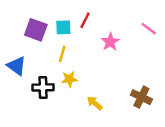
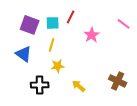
blue triangle: (17, 66) -> (24, 54), moved
black cross: (43, 87) -> (40, 85), moved

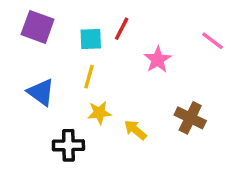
purple square: (30, 25) -> (38, 27), moved
brown cross: (118, 81) -> (190, 118), moved
yellow arrow: (79, 86) -> (135, 130), moved

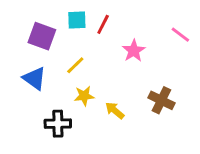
purple square: (38, 27) -> (42, 36), moved
cyan square: (91, 39) -> (77, 20), moved
yellow line: (89, 77) -> (75, 65), turned 30

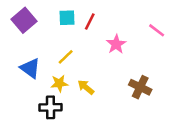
purple square: (42, 36) -> (24, 20), moved, turned 30
yellow star: (84, 96) -> (59, 83), moved
yellow arrow: (115, 111) -> (86, 87), moved

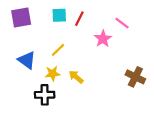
purple square: (24, 20) -> (21, 18), turned 30
pink line: (157, 30) -> (122, 23), moved
brown cross: (140, 87) -> (135, 77), moved

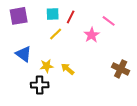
yellow line: (58, 50) -> (56, 34), moved

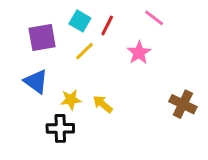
cyan square: (53, 14) -> (80, 21), turned 32
purple square: (19, 16) -> (42, 38), moved
pink line: (109, 21) -> (154, 18), moved

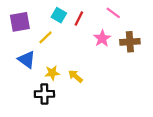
purple square: (42, 38) -> (20, 22), moved
yellow line: (84, 51) -> (46, 37), moved
brown cross: (183, 104) -> (130, 42), moved, turned -30

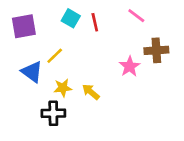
red line: (79, 18) -> (95, 22), turned -40
yellow line: (46, 37) -> (55, 56), moved
pink star: (102, 38) -> (130, 66), moved

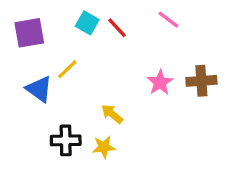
red line: (95, 22) -> (117, 28), turned -30
brown cross: (156, 50) -> (201, 81), moved
yellow star: (63, 88) -> (104, 147), moved

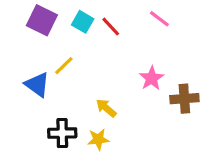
purple square: (29, 33) -> (42, 20), moved, turned 36
brown cross: (201, 81) -> (184, 99), moved

